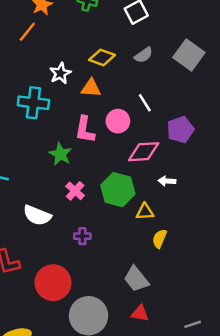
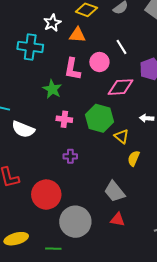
white arrow: (167, 181) -> (147, 118), moved
pink cross: (75, 191) -> (64, 119), turned -35
yellow triangle: (145, 212) -> (122, 136), turned 42
white semicircle: (37, 215) -> (23, 129), moved

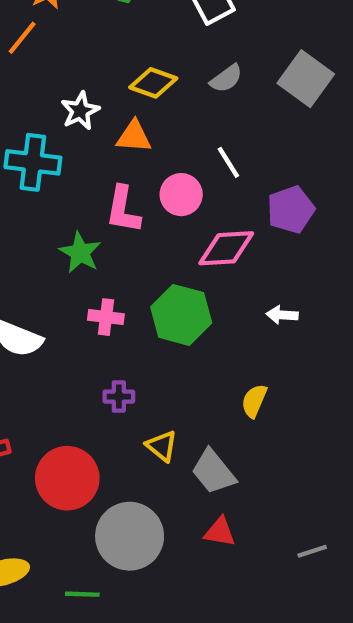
yellow triangle: (122, 136) -> (162, 446), moved

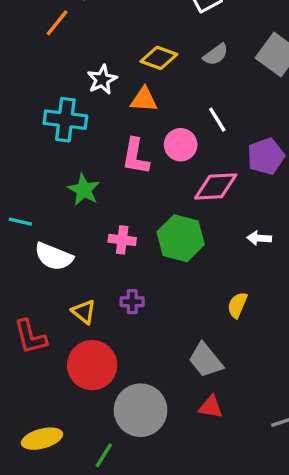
green star: (80, 253) -> (84, 190), moved
yellow triangle: (162, 446) -> (84, 312), moved
green line: (82, 594) -> (104, 455), turned -60

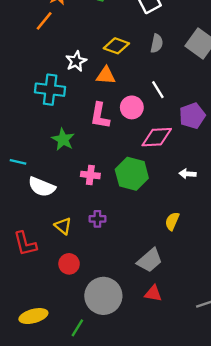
gray semicircle: (216, 55) -> (157, 43), turned -42
gray trapezoid: (206, 360) -> (150, 260), turned -92
red circle: (92, 365) -> (69, 264), size x0.6

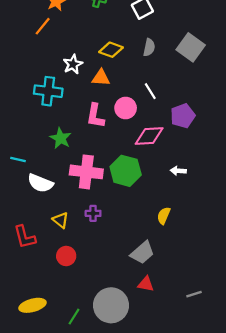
pink cross: (90, 175) -> (86, 172), size x1.8
gray circle: (103, 296) -> (111, 305), moved

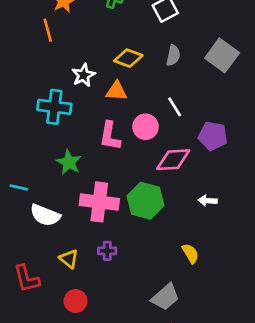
orange line: (43, 26) -> (48, 30), turned -54
purple pentagon: (183, 116) -> (213, 136), turned 30
yellow semicircle: (164, 216) -> (190, 253), turned 126

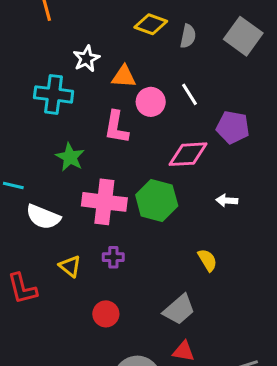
yellow diamond: (128, 58) -> (151, 24), moved
pink circle: (145, 127) -> (151, 102), moved
red circle: (76, 301) -> (106, 314), moved

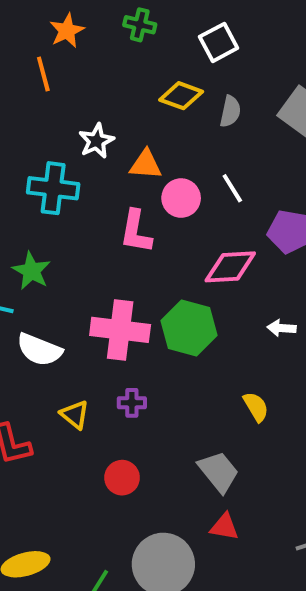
green star: (70, 157) -> (31, 271), moved
gray trapezoid: (179, 309) -> (219, 472), turned -88

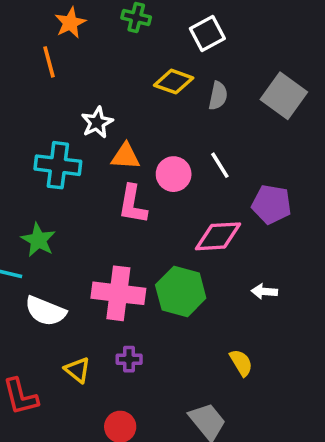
orange triangle: (146, 165) -> (126, 156), moved

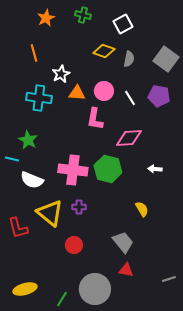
orange line: (49, 62) -> (34, 53), moved
pink circle: (174, 174) -> (104, 91), moved
pink L-shape: (133, 204) -> (95, 119), moved
purple pentagon: (271, 204) -> (159, 96), moved
yellow triangle: (77, 370) -> (50, 213), size x1.8

